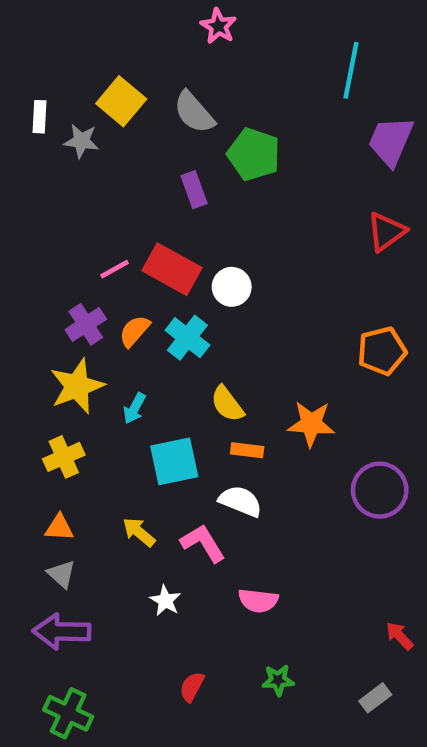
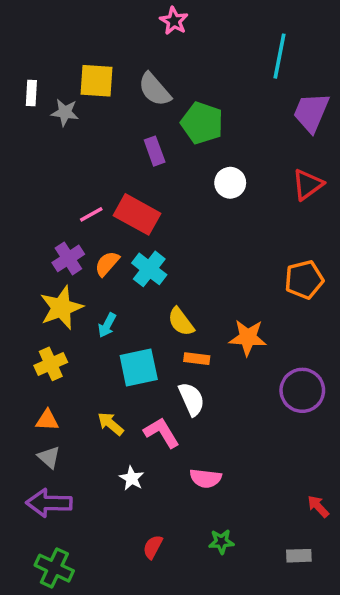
yellow square: (121, 101) -> (96, 81), turned -36
white circle: (232, 287) -> (230, 183), moved
white semicircle: (240, 501) -> (191, 399), turned 44
gray rectangle: (375, 698) -> (299, 556), turned 35

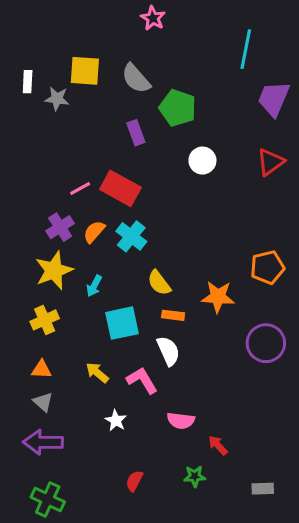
orange pentagon: (304, 280) -> (267, 267), moved
red arrow: (318, 506) -> (218, 445), moved

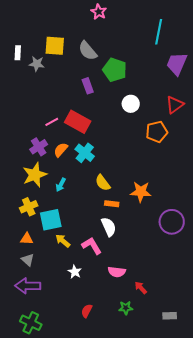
orange pentagon: (267, 267) -> (157, 132), moved
cyan square: (122, 323) -> (51, 220), moved

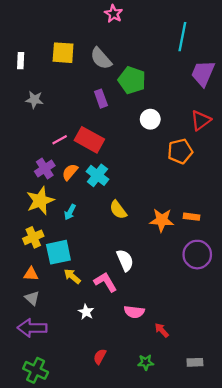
gray star: (37, 64) -> (34, 100), moved
orange rectangle: (112, 204) -> (192, 217), moved
green star: (126, 308) -> (146, 362), moved

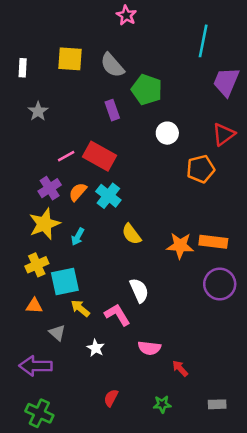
gray star: (34, 100) -> (38, 111), turned 30
orange rectangle: (192, 217) -> (213, 242), size x1.5
gray triangle: (32, 298) -> (57, 333), moved

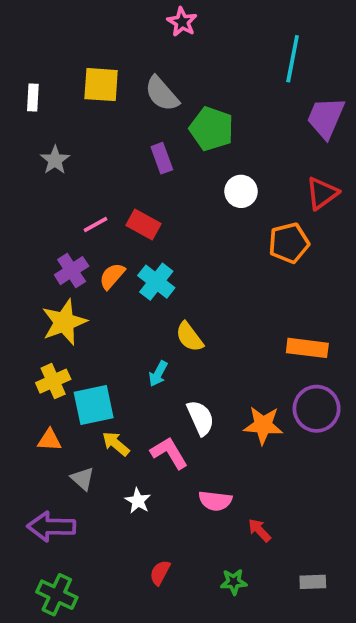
red rectangle: (99, 156) -> (143, 225), size x0.7
cyan arrow: (78, 237) -> (158, 374), moved
orange star: (180, 246) -> (263, 425), moved

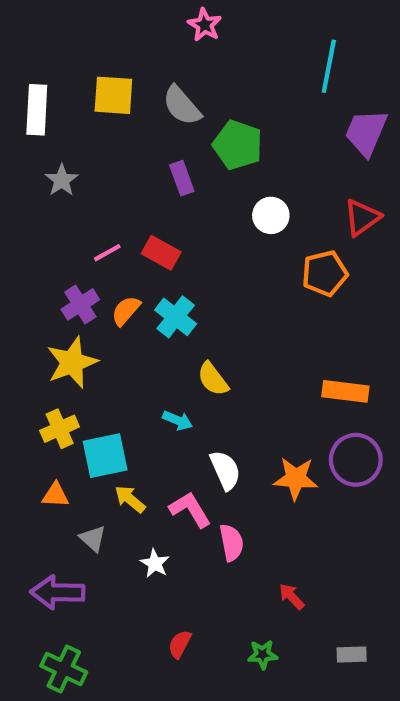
white rectangle: (33, 97) -> (37, 110), size x1.6
cyan arrow: (158, 374) -> (178, 420), turned -95
pink semicircle: (215, 501) -> (232, 543), moved, turned -108

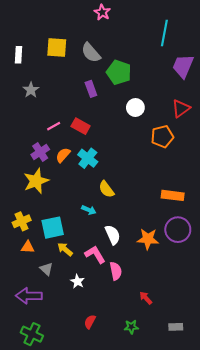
white rectangle: (37, 110) -> (18, 55), size x0.7
yellow cross: (60, 429) -> (22, 221), moved

